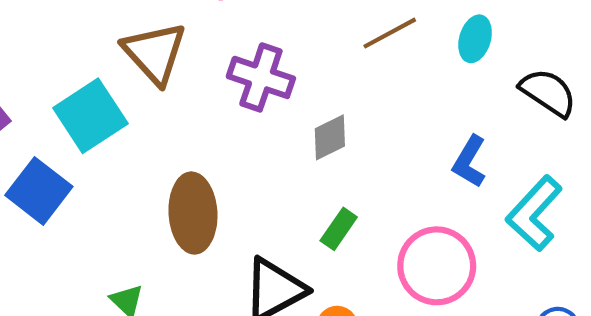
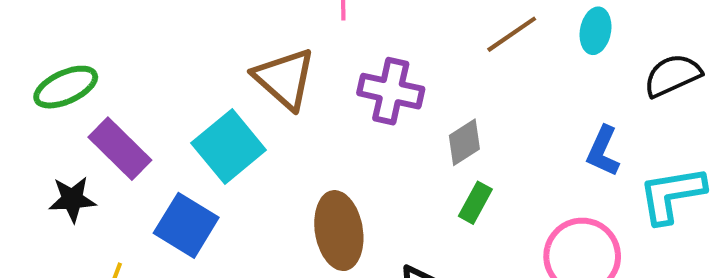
black semicircle: (548, 93) -> (673, 75), turned -52
cyan L-shape: (534, 213) -> (672, 195), turned 44
green rectangle: (339, 229) -> (475, 203), moved

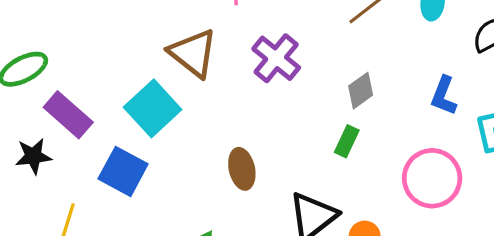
purple cross: (391, 91) -> (276, 58), turned 30
gray diamond: (464, 142) -> (361, 91), moved
brown ellipse: (339, 231) -> (242, 169), size x0.7

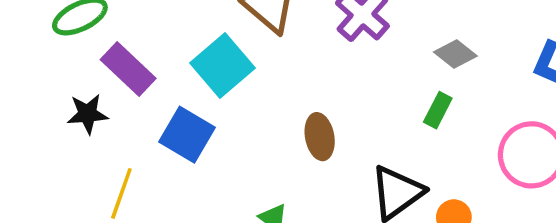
gray diamond: (361, 91) -> (455, 54), turned 72

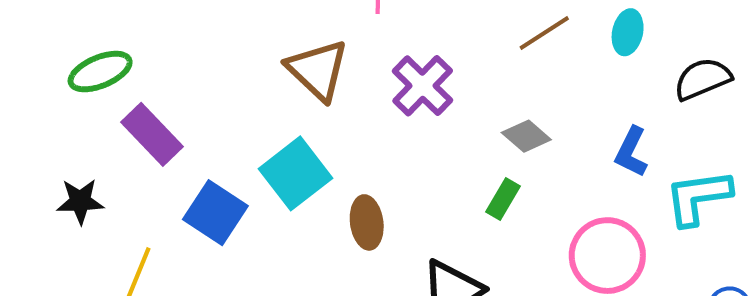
cyan square: (222, 65) -> (296, 173), moved
black star: (88, 114) -> (80, 201), moved

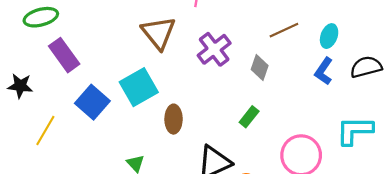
gray diamond: (526, 136) -> (260, 67), moved, turned 60
blue L-shape: (631, 152) -> (324, 71), moved

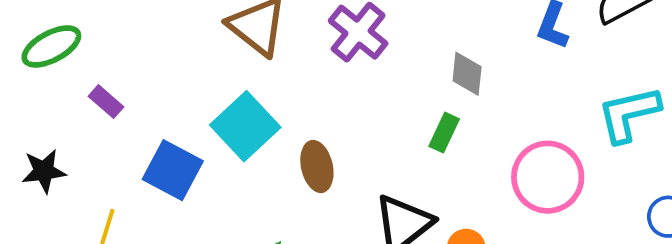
purple rectangle: (64, 55) -> (106, 102), size x0.6
gray diamond: (260, 67) -> (467, 74), moved

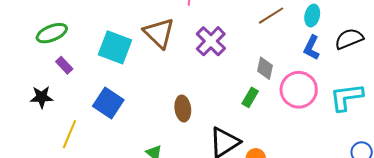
purple rectangle: (106, 102) -> (64, 65), moved
cyan square: (245, 126) -> (115, 47), moved, turned -32
pink circle: (548, 177) -> (299, 90), moved

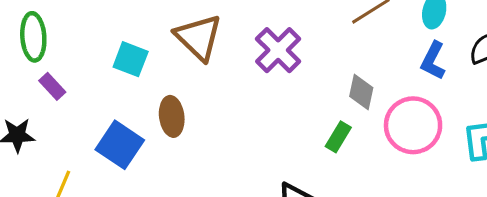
green ellipse: (52, 33) -> (33, 37), turned -72
cyan square: (115, 47) -> (131, 59), size x0.7
brown ellipse: (183, 108) -> (172, 116), moved

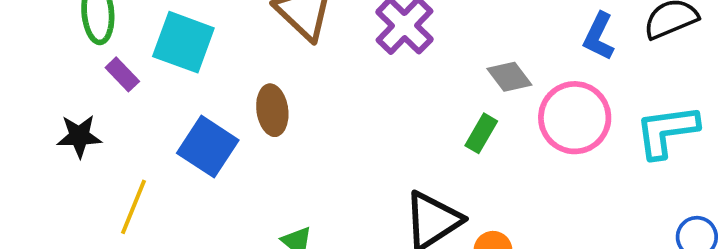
cyan square: (131, 59) -> (183, 42), moved, size x1.4
gray diamond: (361, 92) -> (509, 77), turned -48

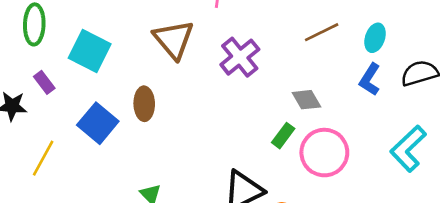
purple rectangle: (122, 74) -> (44, 82), moved
pink circle: (575, 118) -> (324, 153), moved
cyan L-shape: (667, 131) -> (408, 149), turned -42

